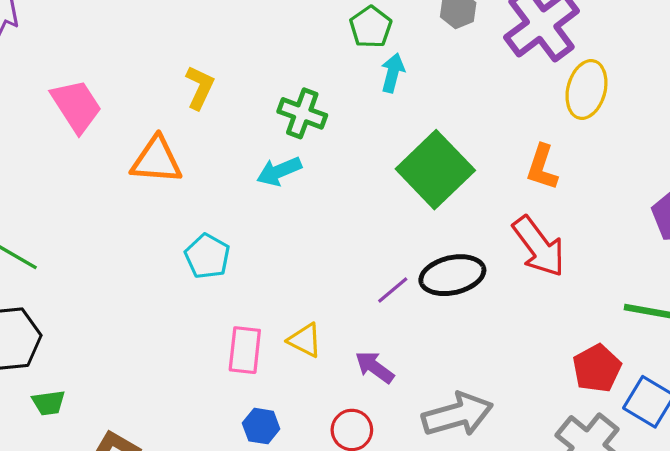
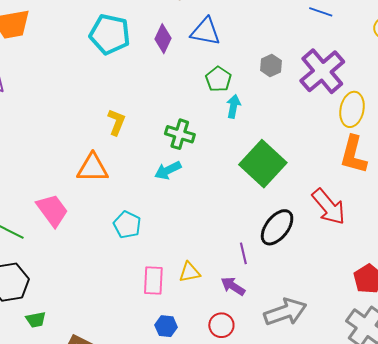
pink trapezoid: (76, 106) -> (52, 210), moved
orange L-shape: (542, 167) -> (353, 155), moved, size x1.4
black ellipse: (452, 275) -> (277, 227), turned -36
purple line: (393, 290) -> (243, 253), moved, turned -60
yellow triangle: (305, 340) -> (190, 272), turned -35

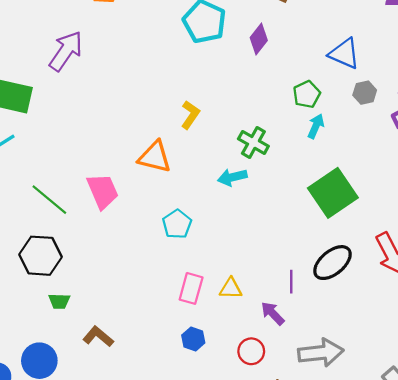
blue triangle: (205, 32) -> (344, 54), moved

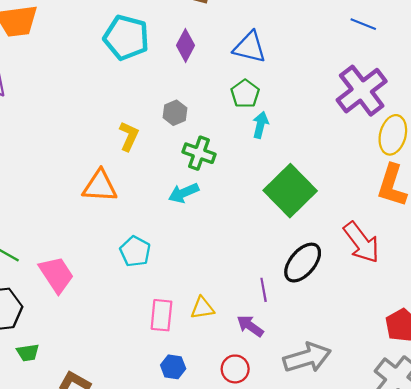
blue triangle: (344, 54) -> (250, 47), moved
gray hexagon: (365, 93) -> (175, 113), moved
pink trapezoid: (103, 191) -> (56, 275), moved

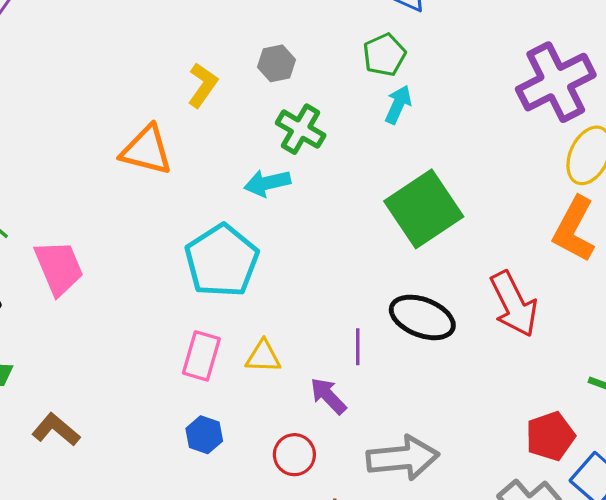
cyan pentagon: (135, 251) -> (222, 261), moved, size x1.6
black ellipse: (303, 263) -> (422, 317), turned 60

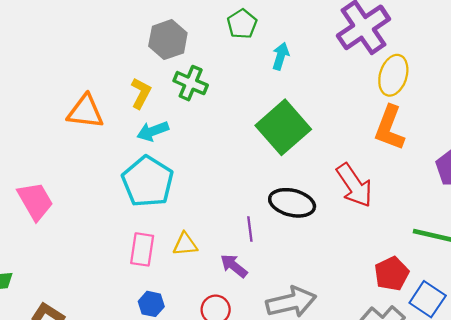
gray hexagon: (277, 63) -> (168, 40), size x1.5
yellow L-shape: (203, 85) -> (141, 93), moved
cyan arrow: (398, 105) -> (281, 56), moved
cyan arrow: (267, 183) -> (153, 131), moved

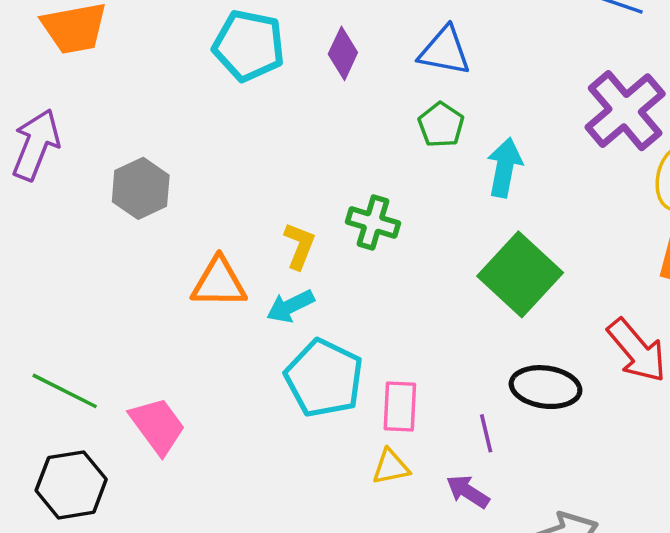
gray hexagon: (168, 40) -> (141, 188), moved
cyan arrow: (281, 56) -> (505, 168), size x1.4
cyan arrow: (153, 131) -> (290, 306), moved
pink rectangle: (142, 249) -> (400, 407), moved

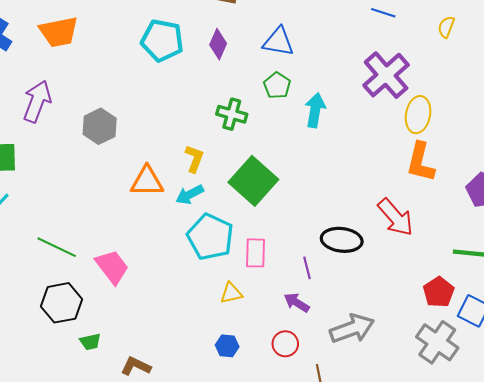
green cross: (373, 223) -> (232, 114), moved
green square: (520, 274) -> (253, 181), moved
yellow triangle: (391, 467) -> (231, 293), moved

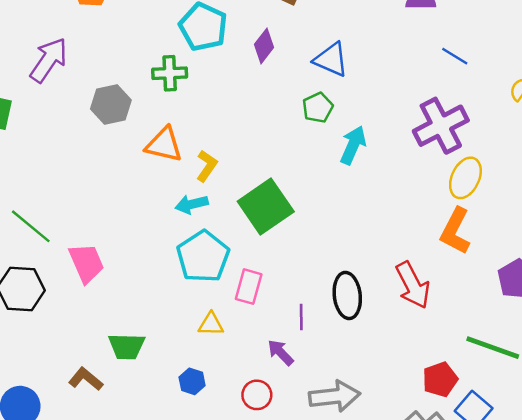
green cross: (232, 114) -> (170, 73), moved, turned -32
orange triangle: (147, 181) -> (164, 145), moved
black ellipse: (342, 240) -> (347, 295), turned 63
green trapezoid: (90, 342) -> (127, 346), moved, size x1.5

